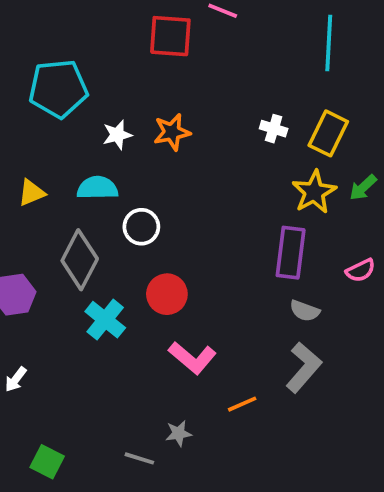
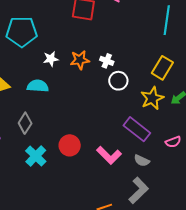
white cross: (274, 129) -> (107, 61), moved
white circle: (141, 227) -> (118, 81), moved
purple rectangle: (291, 253) -> (137, 129), turned -64
gray diamond: (80, 260) -> (25, 123), size x0.7
pink L-shape: (192, 358) -> (109, 155), moved

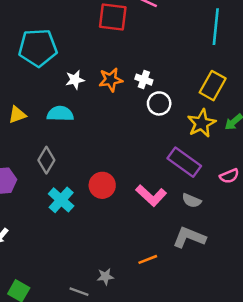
gray L-shape: (139, 190) -> (189, 237), turned -112

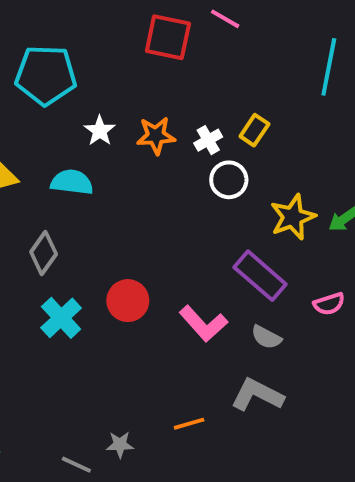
white star: (75, 80) -> (100, 131), turned -30
white cross: (144, 80) -> (208, 140), turned 35
yellow rectangle: (213, 86) -> (254, 130), moved, size x0.7

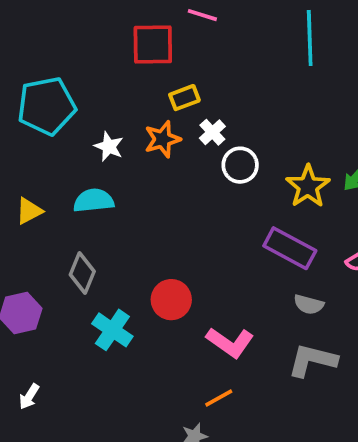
yellow rectangle: (254, 130) -> (184, 98), moved, turned 48
pink L-shape: (203, 324) -> (230, 342), moved
orange line: (189, 424) -> (219, 398), moved

